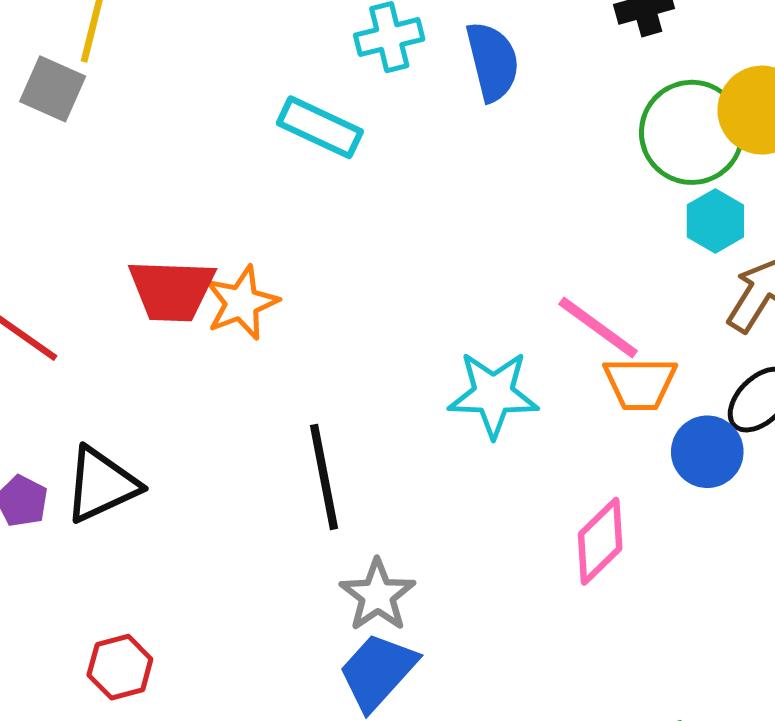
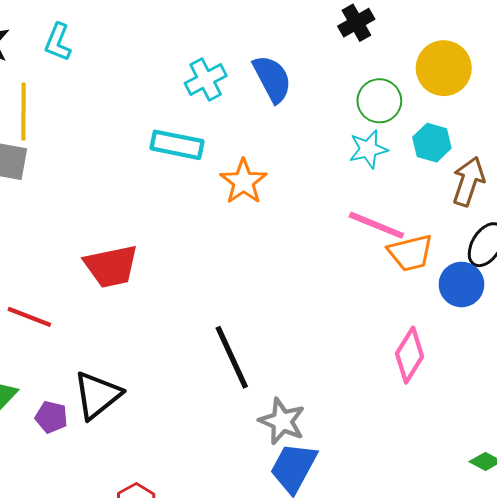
green circle: (692, 132) -> (379, 101), moved, size x0.7
orange star: (242, 303) -> (243, 182), moved
cyan star: (493, 394) -> (368, 149), moved, size x0.7

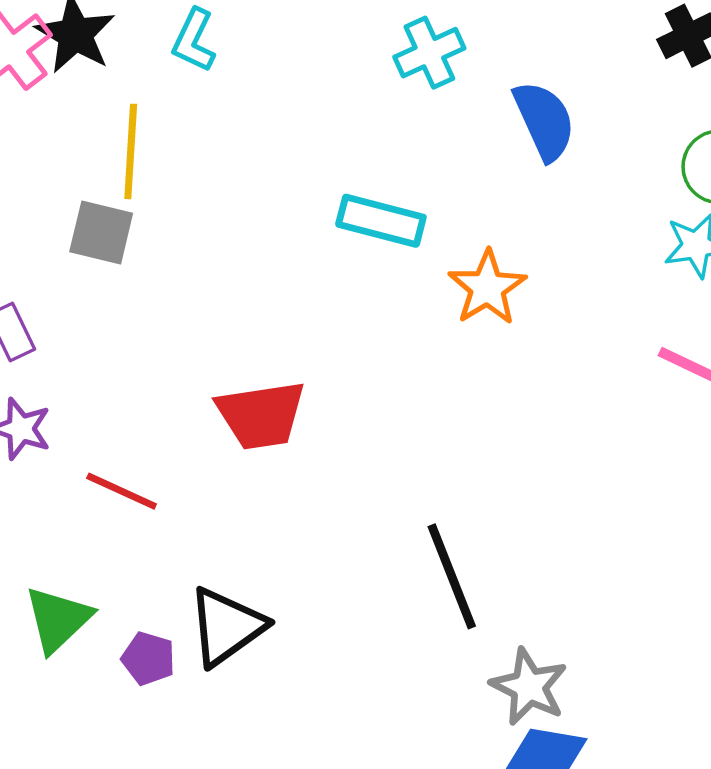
cyan cross: (206, 79) -> (429, 53), moved

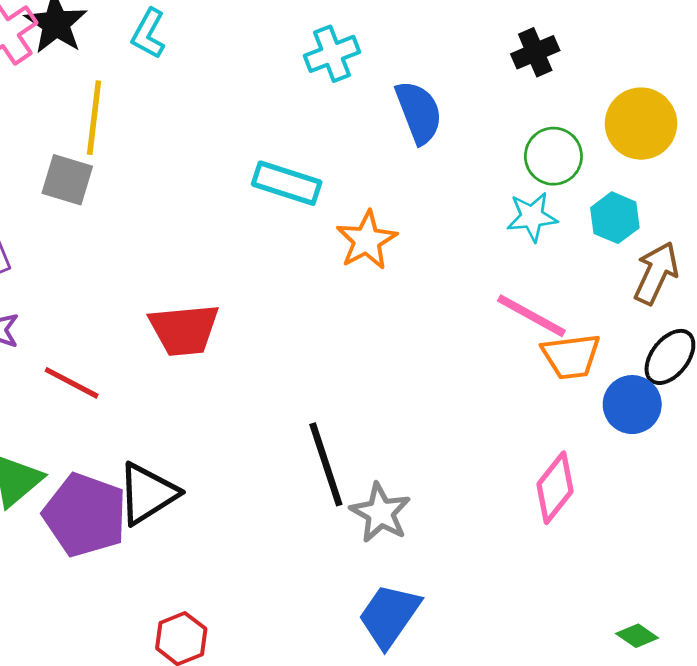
purple pentagon: (148, 658) -> (85, 515), size x2.0
gray star: (529, 687) -> (380, 513), moved

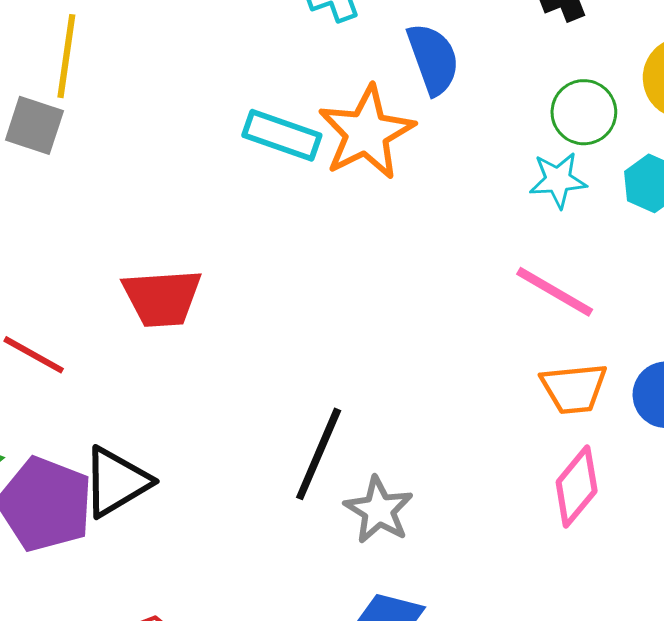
orange star: (367, 240) -> (366, 133), moved, size x1.4
orange trapezoid: (571, 356) -> (574, 388), moved
black line: (326, 464) -> (319, 454), turned 40

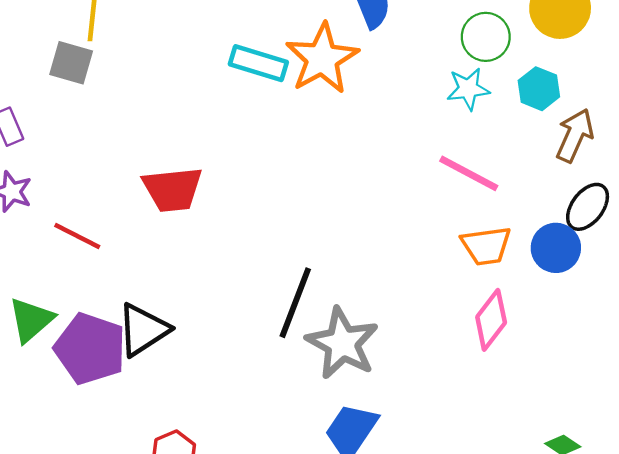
gray star: (379, 510) -> (342, 343), size x1.4

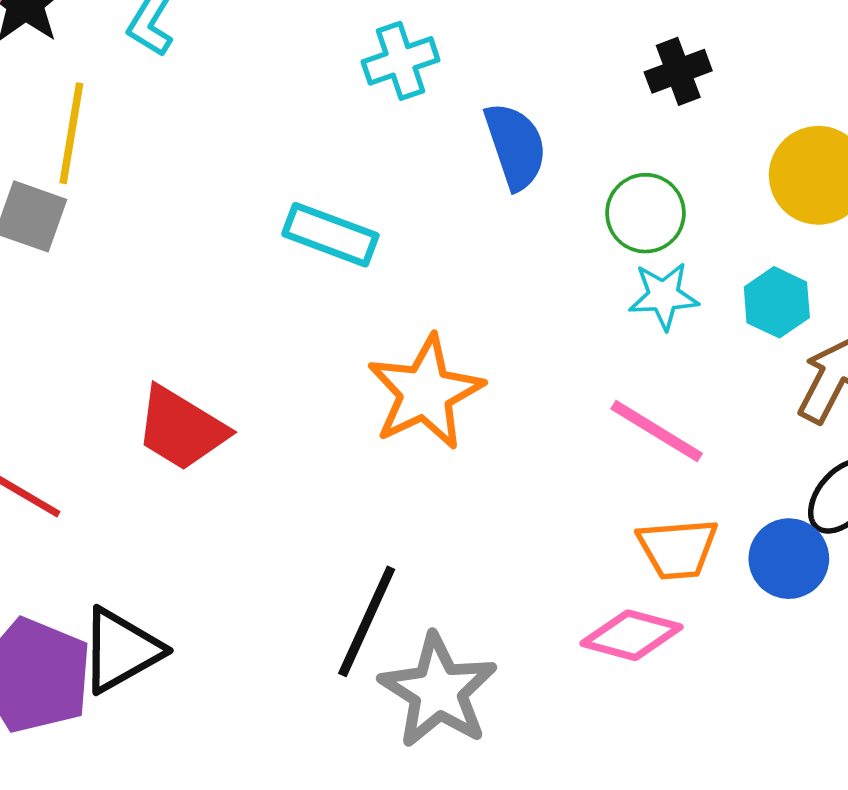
green circle: (486, 37) -> (645, 213), moved
orange star: (322, 59) -> (425, 392), moved
red trapezoid: (173, 189) -> (181, 429), turned 34
pink diamond: (491, 320) -> (632, 635), moved, turned 64

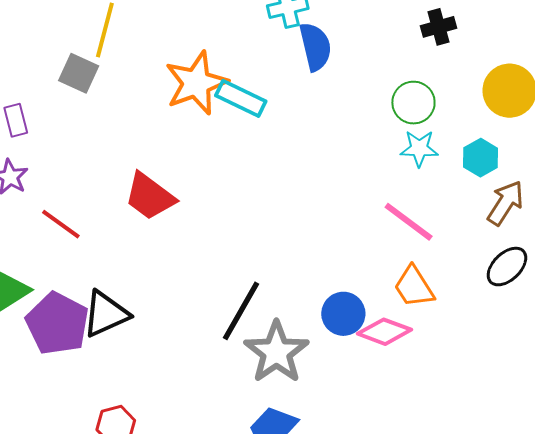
blue semicircle: (515, 146) -> (315, 47), moved
orange star: (425, 392) -> (196, 83), moved
orange trapezoid: (678, 549) -> (414, 287), turned 57
blue circle: (789, 559) -> (343, 314), moved

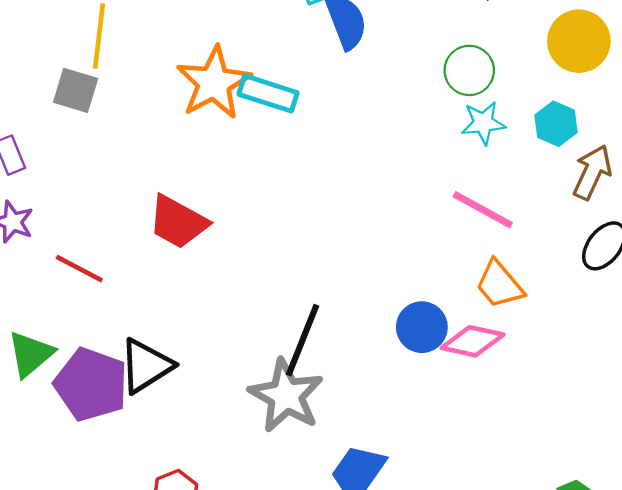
gray star: (276, 352) -> (286, 396), moved

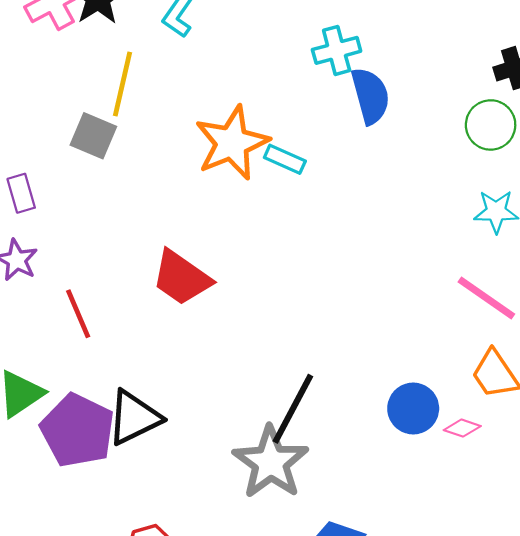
green circle: (469, 70) -> (491, 125), moved
cyan rectangle: (268, 93) -> (285, 159), size x0.7
red line: (79, 269) -> (78, 314), turned 33
pink diamond: (473, 341) -> (462, 428), size x0.6

